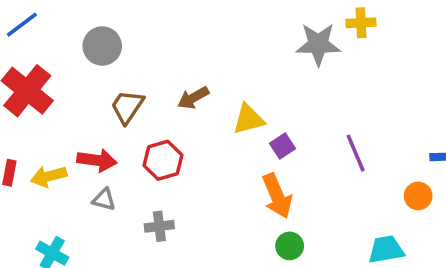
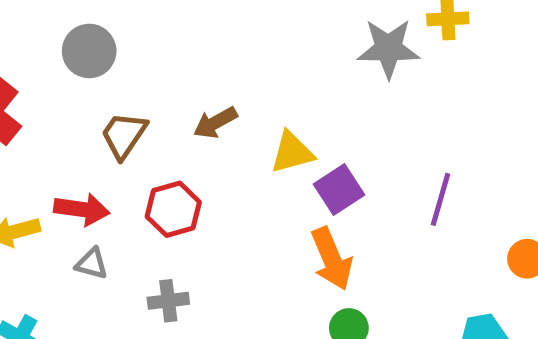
purple square: (282, 146) -> (339, 189), size x1.4
purple line: (356, 153) -> (440, 199), turned 39

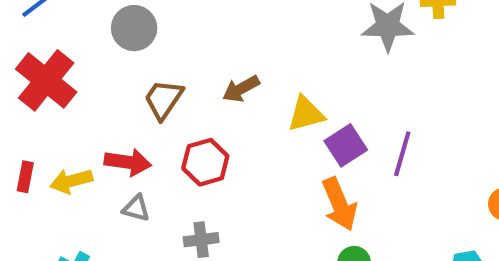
purple line: (440, 199) -> (402, 154), moved

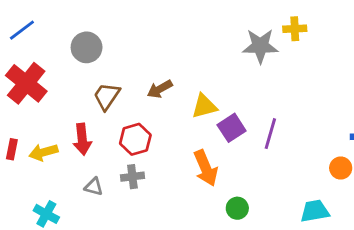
red arrow: (128, 162) -> (82, 139), turned 76
orange arrow: (339, 204) -> (206, 168), moved
gray triangle: (136, 208) -> (94, 187), moved
gray cross: (201, 240) -> (132, 177), moved

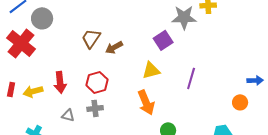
gray circle: (87, 47) -> (42, 18), moved
brown trapezoid: (107, 96) -> (91, 38), moved
yellow triangle: (204, 106) -> (151, 70), moved
purple square: (232, 128) -> (163, 40), moved

